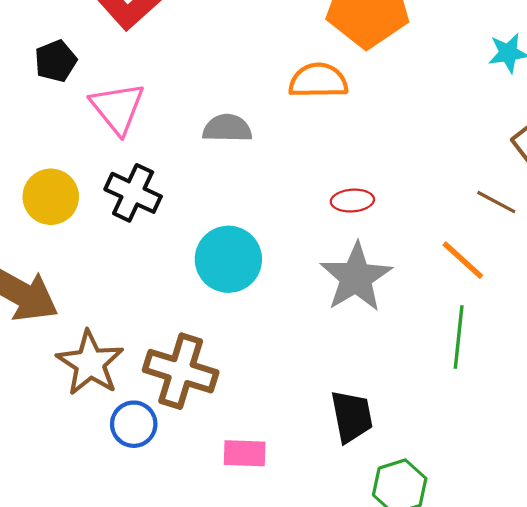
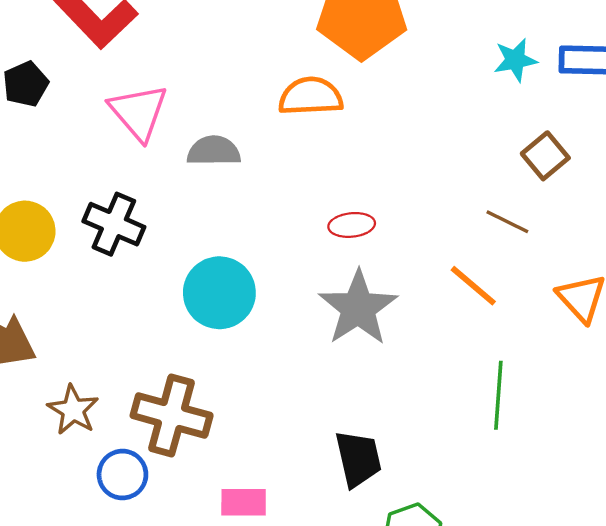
pink triangle: (117, 108) -> (138, 112), moved
green line: (459, 337) -> (498, 395), moved
brown star: (90, 363) -> (73, 410), size x0.7

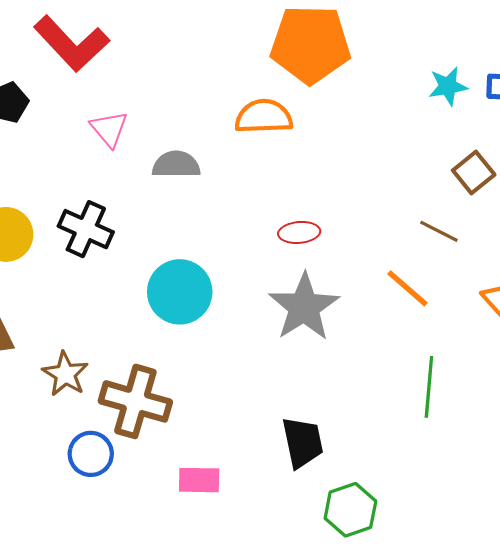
pink triangle: (138, 112) -> (109, 129), size x0.7
brown star: (73, 410) -> (65, 374), moved

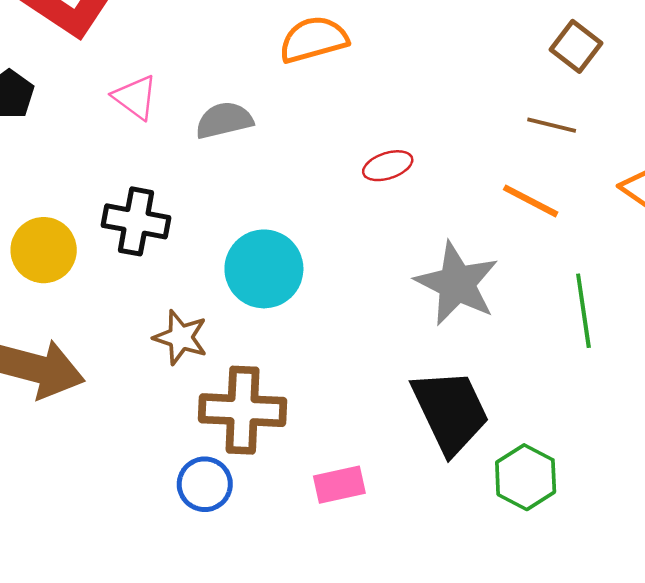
gray star: (304, 307) -> (457, 284), moved
brown star: (65, 374) -> (181, 337), moved
black trapezoid: (302, 442) -> (450, 411), size x1.4

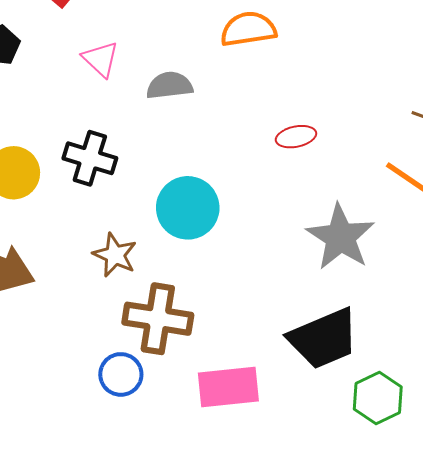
black trapezoid: (450, 411) -> (324, 339), turned 86
pink rectangle: (339, 485) -> (228, 387), size x1.5

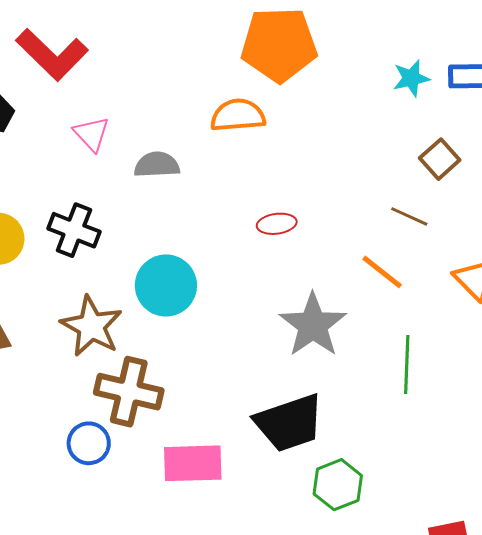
brown star: (115, 255) -> (91, 326), size x1.4

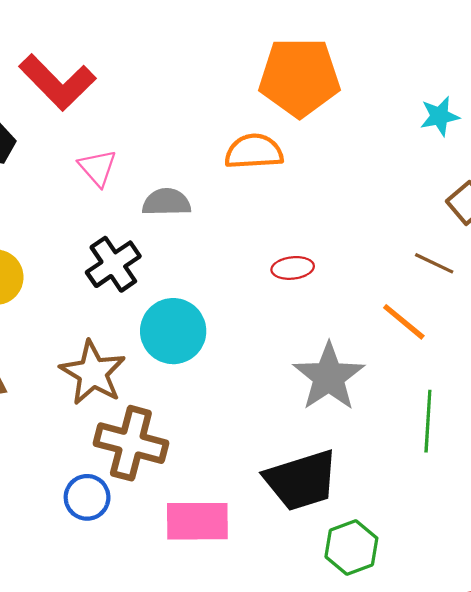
black cross: (74, 230) -> (113, 264), moved, turned 33

